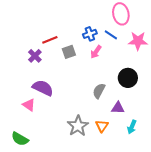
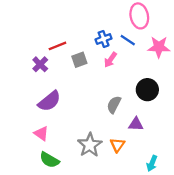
purple semicircle: (43, 88) -> (49, 101), turned 115
pink triangle: (29, 105) -> (41, 133), moved
cyan arrow: (132, 127) -> (152, 163), moved
green semicircle: (20, 139) -> (49, 160), moved

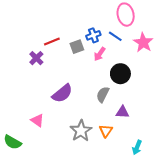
pink star: (159, 47) -> (143, 43), turned 30
gray square: (79, 60) -> (77, 47), moved
black circle: (147, 90) -> (120, 74), moved
purple semicircle: (49, 101) -> (62, 93), moved
green semicircle: (49, 160) -> (12, 142), moved

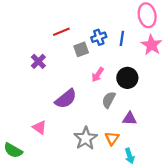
pink ellipse: (126, 15) -> (147, 15), moved
blue line: (115, 36) -> (122, 38), turned 64
red line: (52, 42) -> (61, 32), moved
pink arrow: (100, 54) -> (98, 75), moved
cyan arrow: (137, 147) -> (130, 156), moved, turned -40

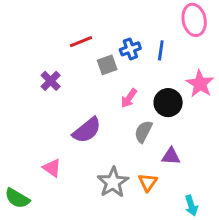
pink star: (152, 45) -> (200, 84), moved
cyan arrow: (130, 156) -> (191, 206), moved

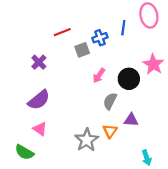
blue line: (161, 50) -> (123, 28), moved
purple semicircle: (87, 130) -> (39, 100), moved
orange triangle: (148, 182) -> (110, 131), moved
green semicircle: (17, 198) -> (24, 152), moved

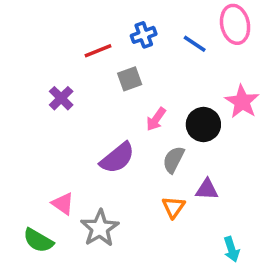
blue line: (123, 28) -> (195, 44), turned -64
blue cross: (100, 38) -> (144, 35), moved
purple semicircle: (39, 100) -> (117, 158), moved
gray star: (87, 140) -> (100, 228), moved

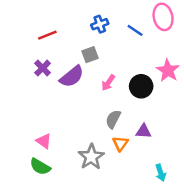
red line: (98, 51) -> (47, 35), moved
purple semicircle: (117, 158) -> (72, 77), moved
gray semicircle: (174, 160) -> (113, 119), moved
gray star: (100, 228) -> (91, 157), moved
green semicircle: (38, 240) -> (40, 167), moved

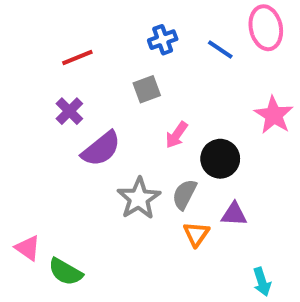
purple semicircle: (72, 77) -> (101, 149), moved
black circle: (141, 86) -> (220, 159), moved
pink triangle: (44, 141) -> (28, 248), moved
gray star: (91, 157) -> (139, 198), moved

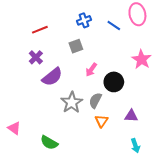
purple triangle: (234, 214) -> (131, 116), moved
green semicircle: (65, 272) -> (49, 143), moved

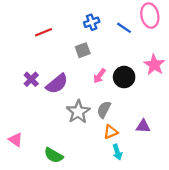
purple cross: (36, 57) -> (31, 79), moved
black circle: (114, 82) -> (124, 77), moved
orange triangle: (101, 121) -> (111, 132), turned 32
cyan arrow: (135, 146) -> (117, 152), moved

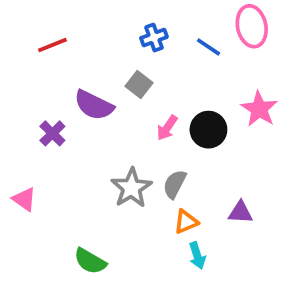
red line: (44, 32) -> (52, 45), moved
gray square: (83, 50) -> (139, 85), turned -32
purple semicircle: (57, 84) -> (94, 105), moved, turned 65
pink triangle: (16, 140) -> (24, 199), moved

